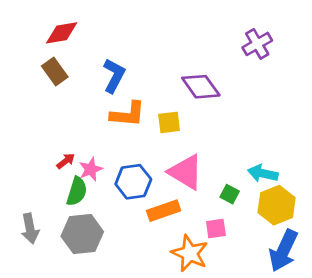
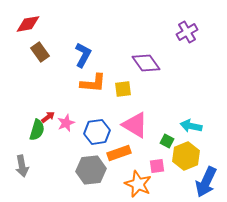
red diamond: (62, 33) -> (28, 24), moved
green semicircle: (77, 191) -> (37, 130), moved
yellow hexagon: (277, 205) -> (186, 156), moved
gray hexagon: (82, 234) -> (91, 170), moved

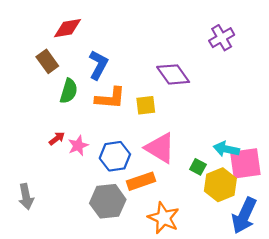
red diamond: (28, 24) -> (68, 28), moved
green semicircle: (37, 130) -> (69, 91), moved
pink square: (157, 166) -> (245, 163), moved, size x1.8

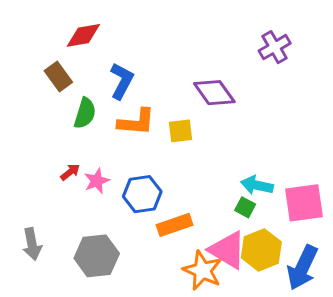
pink triangle: (160, 148) -> (228, 250), moved
cyan arrow: (226, 149) -> (257, 185), moved
yellow hexagon: (220, 185) -> (261, 250), moved
gray hexagon: (108, 201) -> (97, 256), moved

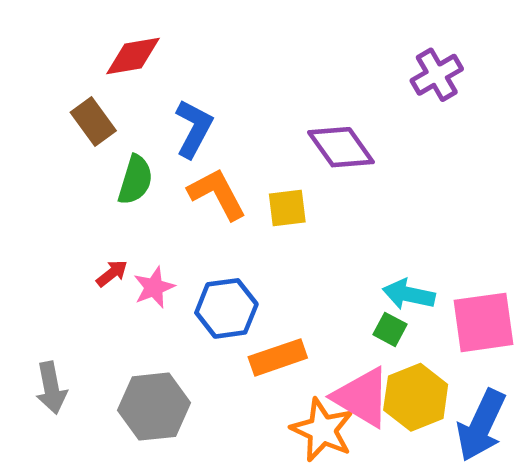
orange L-shape: (136, 122) -> (217, 194), turned -123

